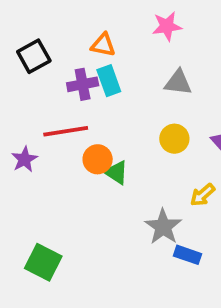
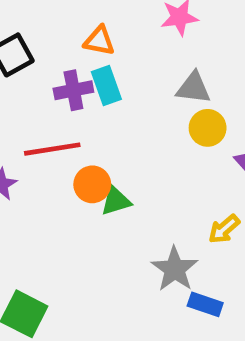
yellow circle: (174, 139) -> (208, 128), moved
green triangle: (116, 172) -> (116, 201), turned -50

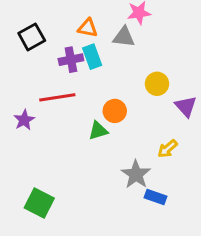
gray triangle: (193, 88) -> (124, 37), moved
orange circle: (92, 184) -> (115, 111), moved

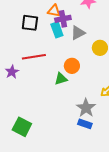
black square: (32, 37) -> (30, 23), moved, turned 36
gray triangle: (124, 37) -> (78, 33), moved, turned -35
purple cross: (71, 60) -> (63, 19), moved
blue rectangle: (155, 197) -> (85, 124), moved

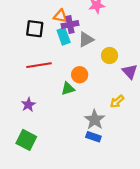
purple star: (12, 72) -> (28, 105), moved

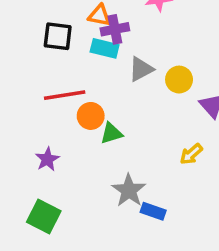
cyan rectangle: (64, 36) -> (105, 48), turned -56
gray triangle: (86, 39) -> (141, 69), moved
orange circle: (80, 75) -> (91, 116), moved
gray star: (95, 120) -> (129, 190), moved

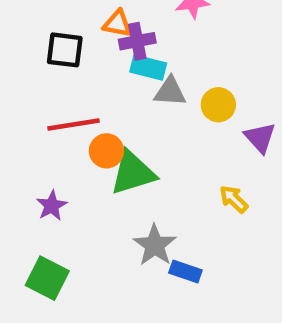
cyan rectangle: (105, 48) -> (148, 67), moved
gray triangle: (141, 69) -> (170, 92), turned 32
green triangle: (111, 133) -> (133, 173), size x1.6
yellow arrow: (191, 154) -> (234, 199), turned 85

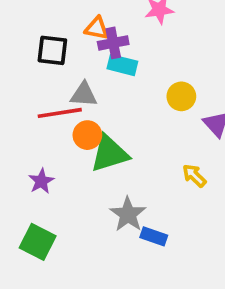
gray triangle: (170, 92) -> (84, 95), moved

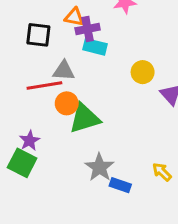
yellow arrow: (194, 176) -> (162, 172), moved
green square: (38, 242) -> (22, 163), moved

